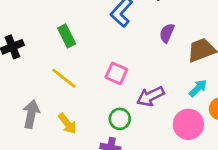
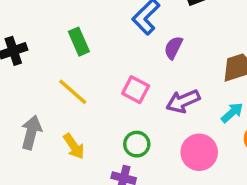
purple semicircle: (167, 33) -> (173, 48), moved
purple arrow: (150, 96) -> (183, 101), moved
pink circle: (188, 124) -> (199, 152), moved

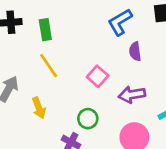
green rectangle: (79, 42) -> (45, 30), moved
purple semicircle: (173, 48) -> (135, 51), turned -48

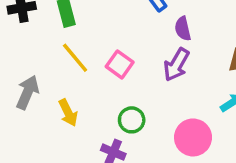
pink square: (98, 76) -> (120, 64), moved
purple arrow: (132, 95) -> (176, 65), moved, turned -45

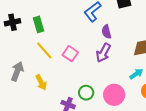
green circle: (132, 120) -> (86, 93), moved

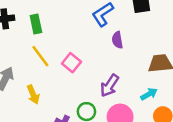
purple arrow: (103, 53) -> (110, 86), moved

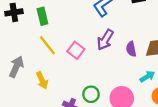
purple semicircle: (117, 40) -> (131, 49), moved
purple arrow: (110, 86) -> (105, 40), moved

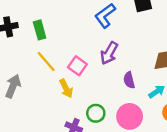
purple semicircle: (131, 49) -> (129, 80), moved
yellow arrow: (42, 80) -> (66, 88), moved

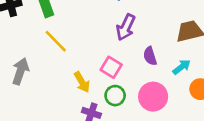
pink square: (77, 66) -> (111, 67), moved
yellow arrow: (66, 88) -> (82, 82), moved

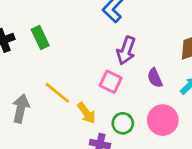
yellow line: (56, 41) -> (57, 93), moved
pink square: (111, 67) -> (111, 82), moved

